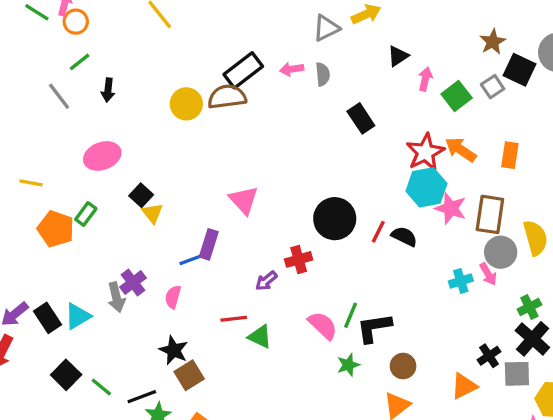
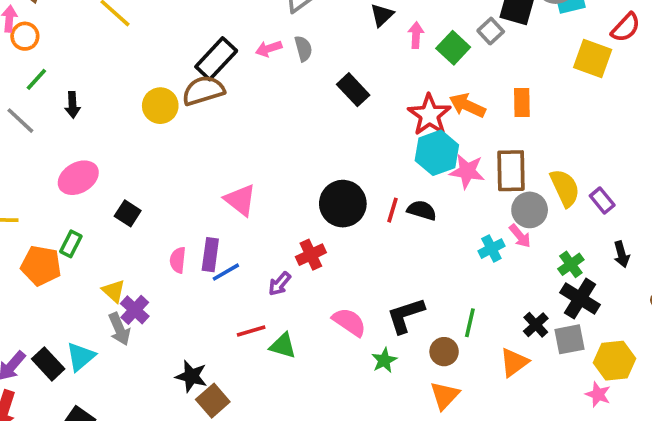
yellow triangle: (152, 213) -> (114, 291), moved
blue line: (192, 259) -> (226, 272), moved
pink semicircle: (173, 297) -> (178, 260), moved
green line: (351, 315) -> (470, 323), moved

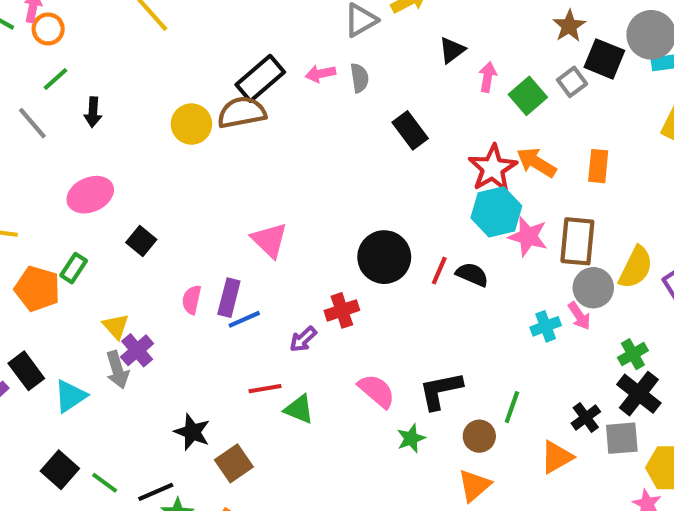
yellow semicircle: (565, 188) -> (636, 267), turned 45
black rectangle: (48, 364) -> (26, 371), moved
brown square: (213, 401) -> (234, 463), moved

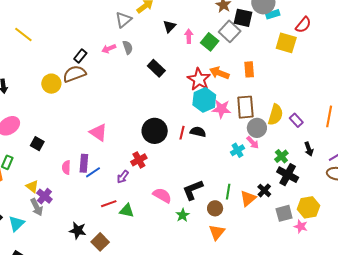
black rectangle: (260, 78) -> (80, 56), size x0.6
gray square: (572, 82) -> (230, 31), size x1.5
gray square: (622, 438) -> (284, 213), moved
orange triangle: (557, 457) -> (248, 198), moved

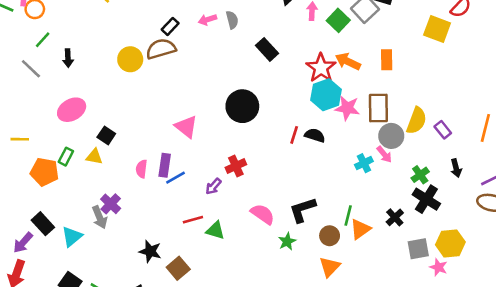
black circle: (155, 131) -> (242, 106), moved
yellow triangle: (32, 187) -> (94, 157), moved, turned -32
orange triangle: (248, 198) -> (360, 229), moved

